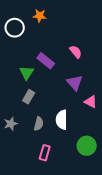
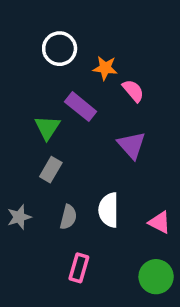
orange star: (40, 16) -> (105, 68), moved
white circle: (15, 28) -> (60, 49), moved
pink triangle: (91, 102) -> (160, 222), moved
green circle: (87, 146) -> (156, 277), moved

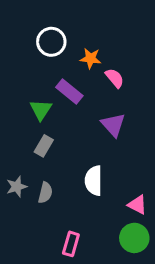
gray semicircle: (68, 217) -> (45, 193), moved
pink triangle: (160, 222) -> (137, 205), moved
pink rectangle: (79, 268) -> (71, 244), moved

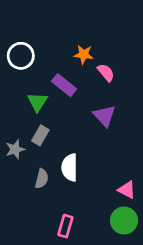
white circle: (51, 42) -> (21, 56), moved
white semicircle: (94, 181) -> (70, 167), moved
gray star: (17, 187) -> (15, 149), moved

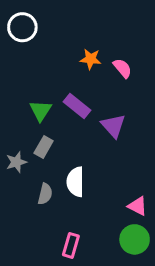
white circle: (21, 56) -> (22, 27), moved
pink semicircle: (106, 73) -> (122, 68), moved
purple rectangle: (64, 85) -> (77, 106), moved

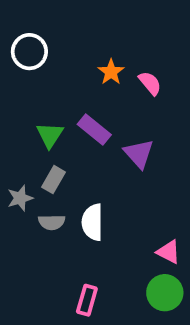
white circle: (22, 27) -> (29, 52), moved
orange star: (91, 59) -> (111, 72), turned 30
gray semicircle: (45, 194) -> (52, 222), moved, turned 75

